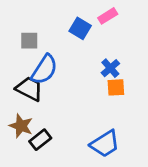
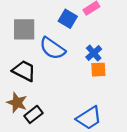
gray square: (29, 41) -> (24, 29), size x1.5
blue semicircle: (44, 70) -> (52, 48), moved, turned 92

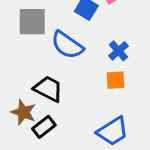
orange square: (98, 70) -> (116, 80), moved
black trapezoid: (24, 71) -> (48, 89), moved

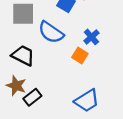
orange square: (116, 80) -> (80, 55), moved, turned 35
black trapezoid: (48, 89) -> (23, 55), moved

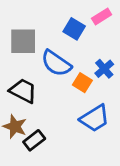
orange square: (80, 55) -> (82, 83), moved
blue trapezoid: (87, 101) -> (95, 118), moved

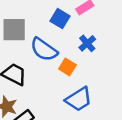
blue cross: (104, 69) -> (87, 43), moved

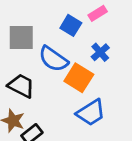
orange square: (67, 67) -> (79, 78), size x1.5

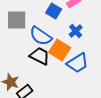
black trapezoid: (21, 86) -> (40, 56), moved
blue trapezoid: (91, 113) -> (78, 63), moved

